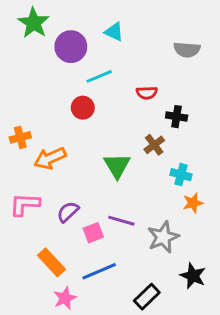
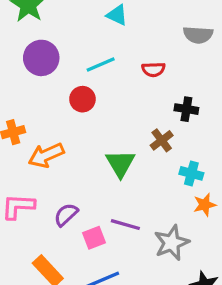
purple circle: (71, 47) -> (41, 58), moved
red semicircle: (147, 93) -> (153, 69), moved

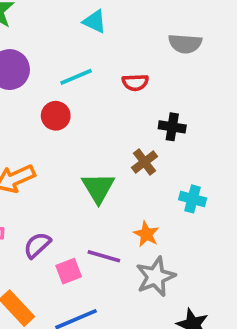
cyan cross: (191, 173) -> (193, 199), moved
orange star: (205, 205) -> (146, 234), moved, turned -30

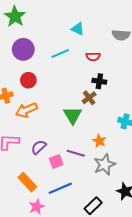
cyan triangle: (95, 21) -> (78, 29), moved
red circle: (56, 116) -> (28, 80), moved
black cross: (172, 127) -> (99, 81), moved
brown cross: (144, 162) -> (89, 98), moved

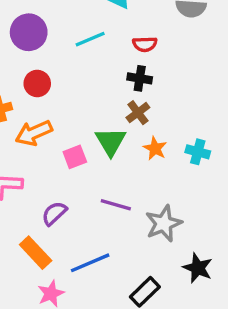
black cross: (99, 81) -> (140, 78), moved
orange star: (99, 141) -> (155, 148), moved
purple semicircle: (39, 147) -> (54, 213), moved
pink square: (56, 161) -> (75, 157), moved

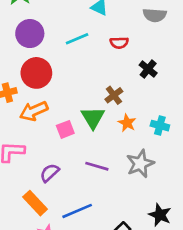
black cross: (140, 78) -> (148, 69), moved, turned 30
red circle: (37, 83) -> (36, 73), size x1.5
gray star: (164, 224) -> (140, 164), moved

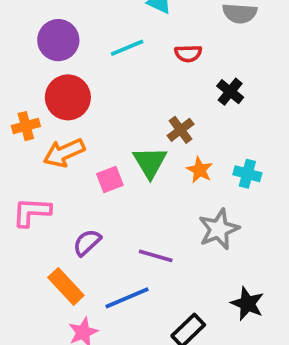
purple line: (97, 166) -> (156, 256), moved

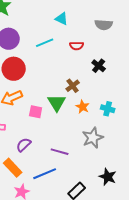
pink square: (110, 179) -> (36, 112), turned 32

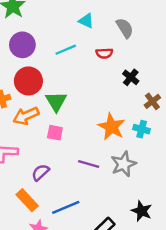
gray semicircle: (104, 25) -> (125, 28), moved, turned -126
brown cross: (73, 86) -> (152, 101), moved
green triangle: (57, 103) -> (56, 101), moved
orange star: (83, 107) -> (111, 127), size x1.6
purple line: (60, 152) -> (89, 164), moved

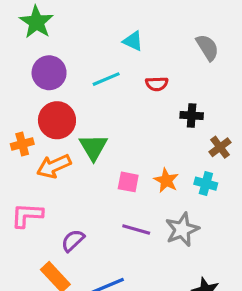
gray semicircle: (125, 28) -> (207, 47), moved
black cross: (131, 77) -> (192, 115), turned -35
orange star: (111, 127) -> (166, 180), size x0.7
pink square: (55, 133) -> (128, 182), moved

